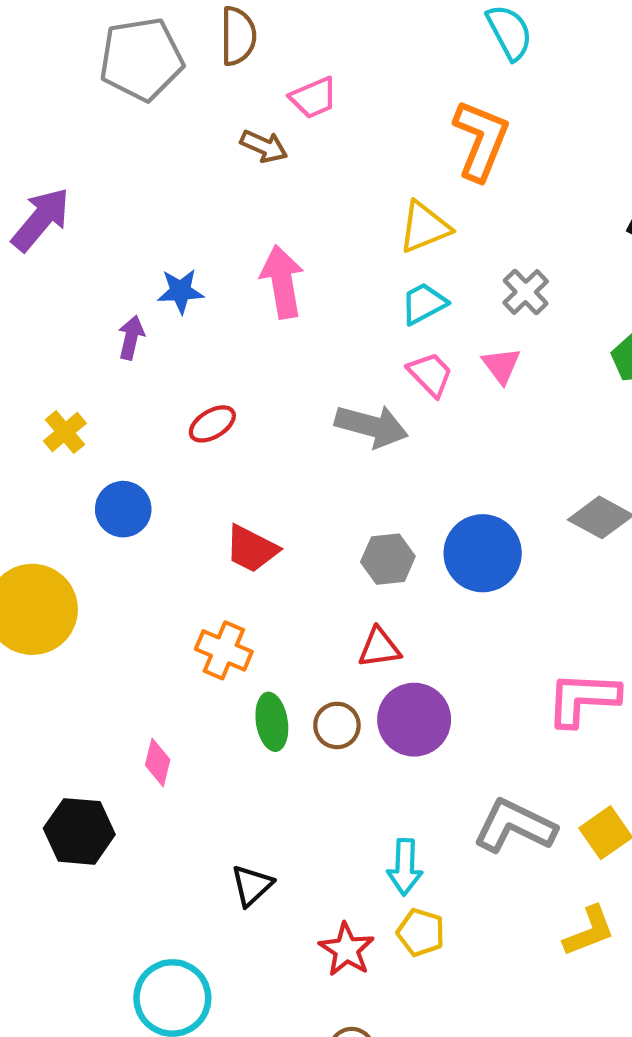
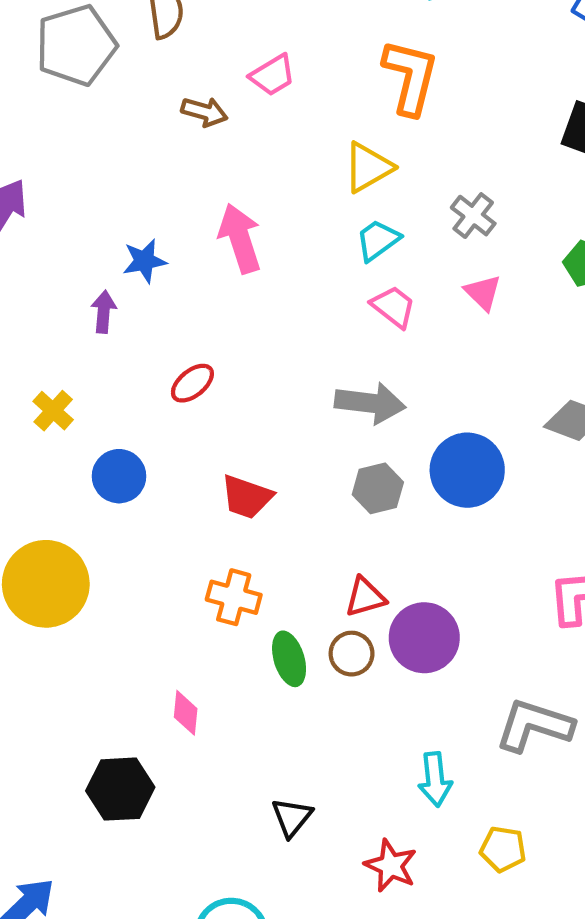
pink trapezoid: (314, 98) -> (273, 75), moved
pink triangle: (501, 365) -> (483, 293), moved
gray arrow: (372, 426) -> (370, 403), moved
red triangle: (379, 648) -> (365, 597), moved
yellow pentagon: (421, 932) -> (503, 849), moved

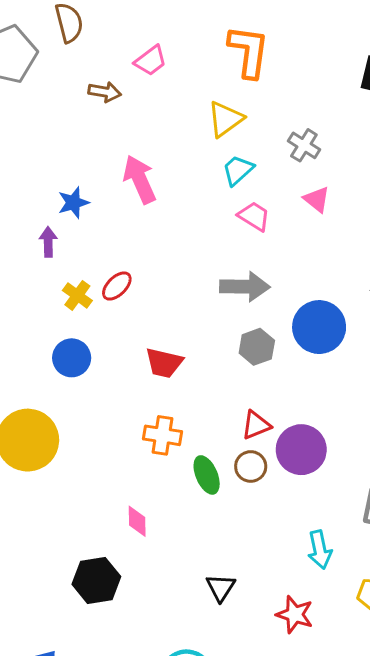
yellow cross: (53, 411) -> (77, 295), moved

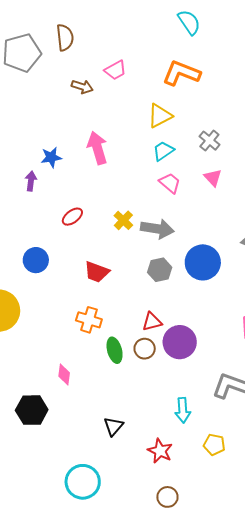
orange L-shape: (249, 51) -> (181, 73), turned -84
yellow cross: (77, 295) -> (123, 220), moved

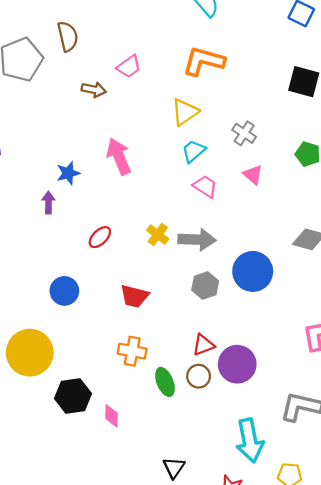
black hexagon: (32, 410) -> (73, 396), moved
cyan arrow: (183, 410) -> (250, 440), size x1.5

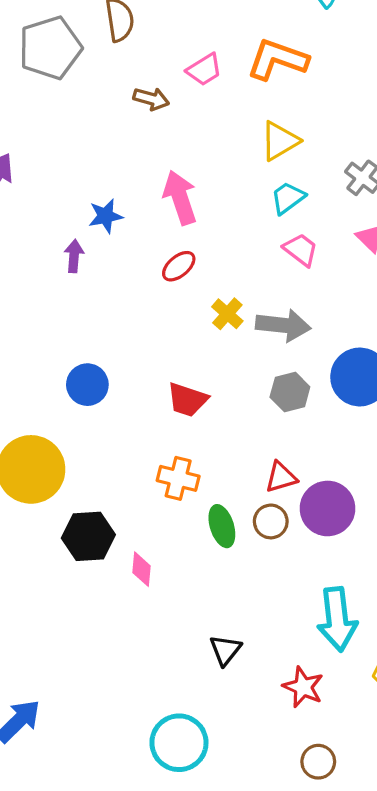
orange L-shape: (204, 61) -> (277, 59), moved
red ellipse: (100, 237) -> (179, 266), moved

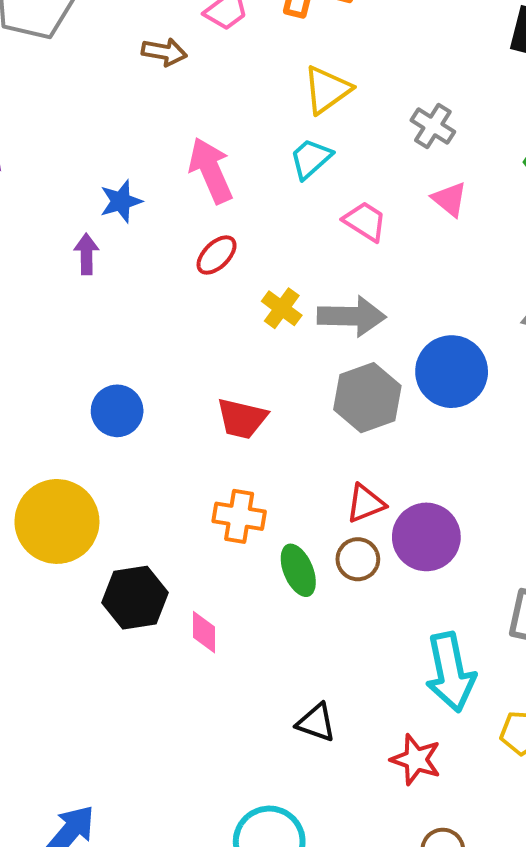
cyan trapezoid: (288, 198) -> (311, 159), moved
gray hexagon: (290, 392) -> (367, 398), size x1.4
black triangle: (225, 650) -> (316, 723), turned -44

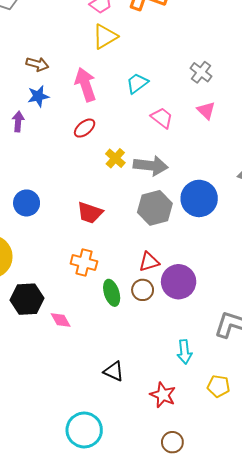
brown arrow: (164, 52) -> (37, 64), moved
yellow triangle: (327, 90) -> (105, 37), moved
pink diamond: (204, 632) -> (61, 320), turned -35
cyan arrow: (450, 672) -> (185, 352), size x0.6

